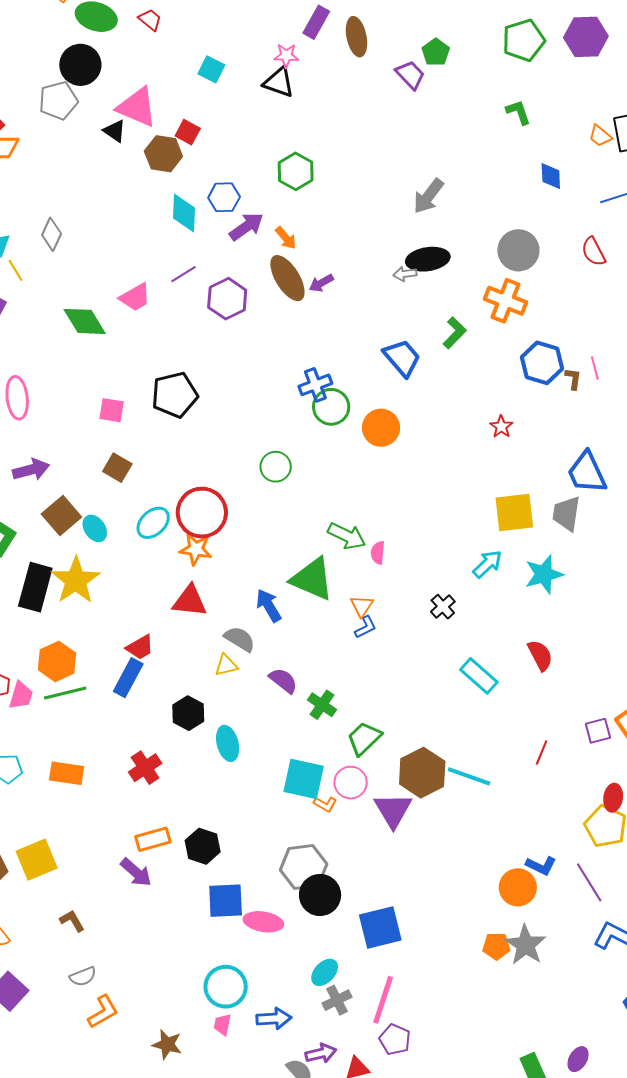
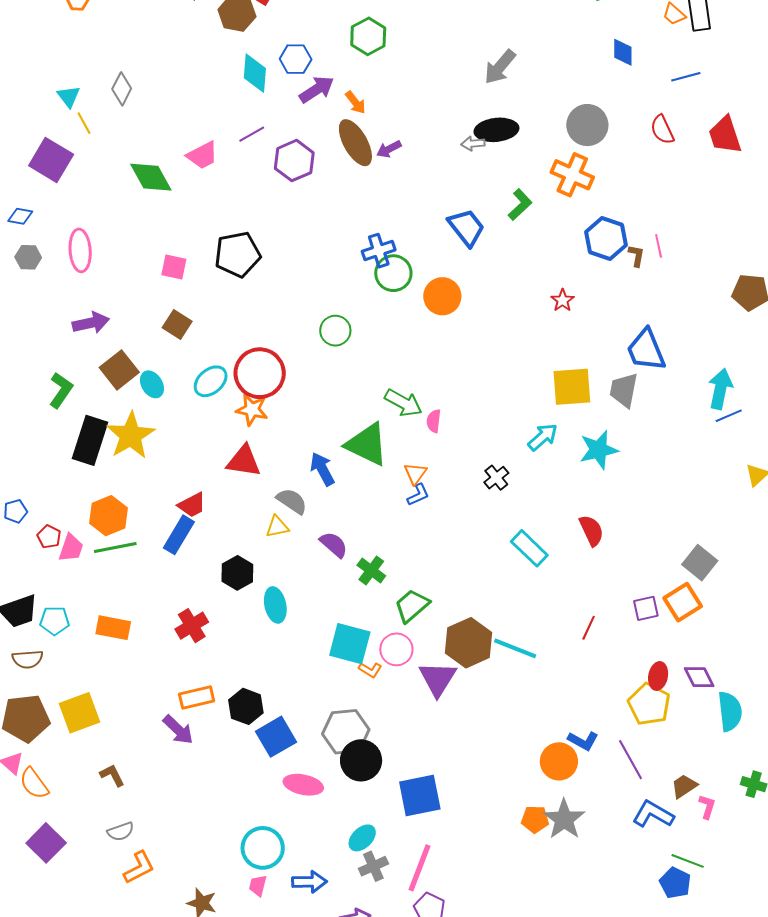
blue square: (226, 901) -> (276, 737), moved, turned -30

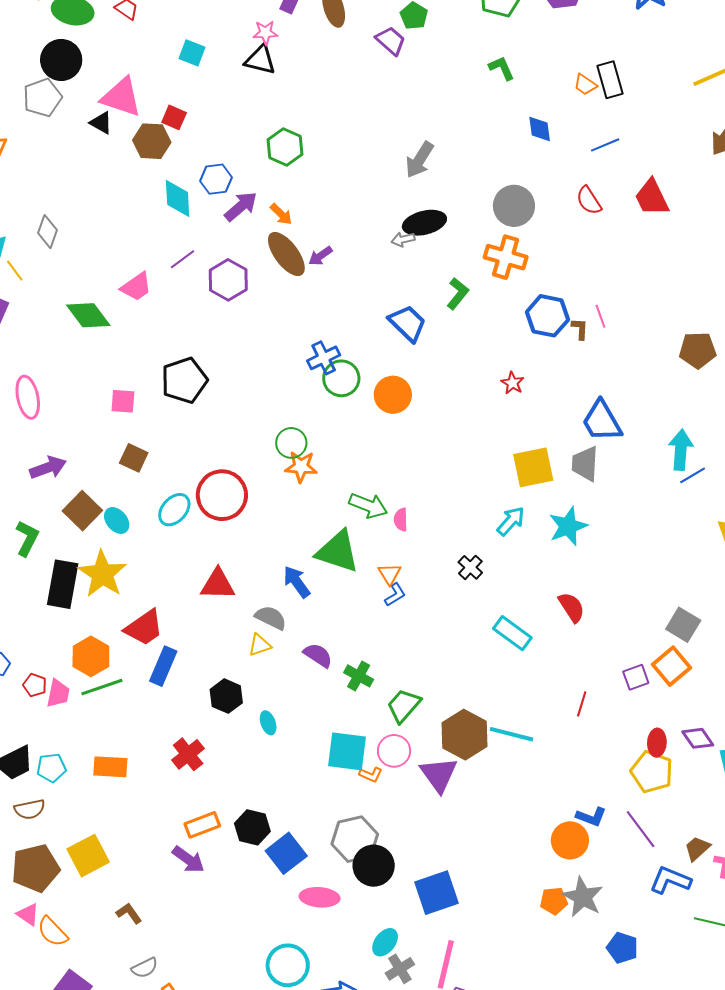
orange star: (252, 410) -> (301, 467), moved
red trapezoid: (192, 505) -> (144, 628), moved, size x1.4
cyan ellipse: (275, 605) -> (268, 723), size x0.7
blue pentagon: (675, 883) -> (622, 948), moved

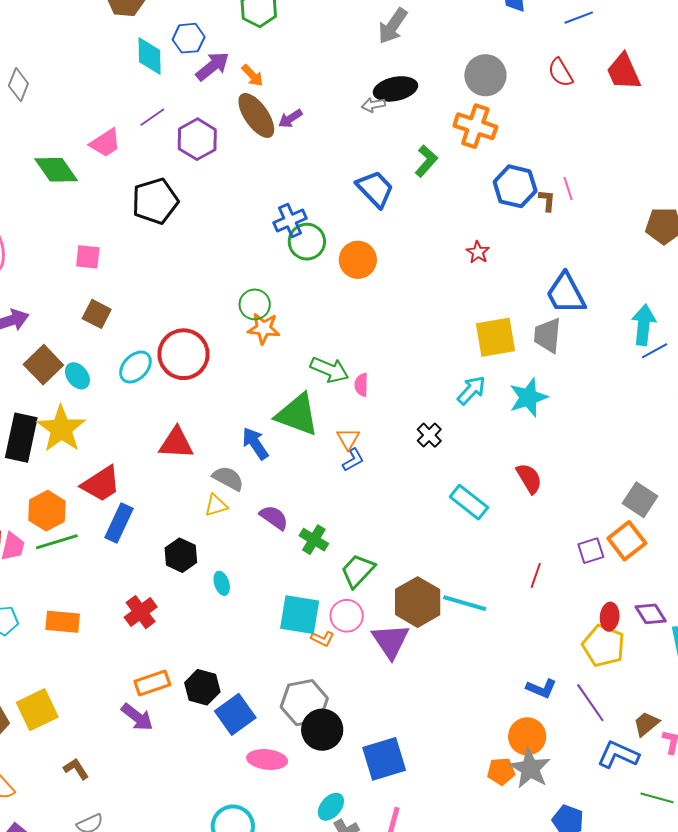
black pentagon: (184, 380) -> (155, 201), moved
orange circle: (570, 840) -> (527, 736), moved

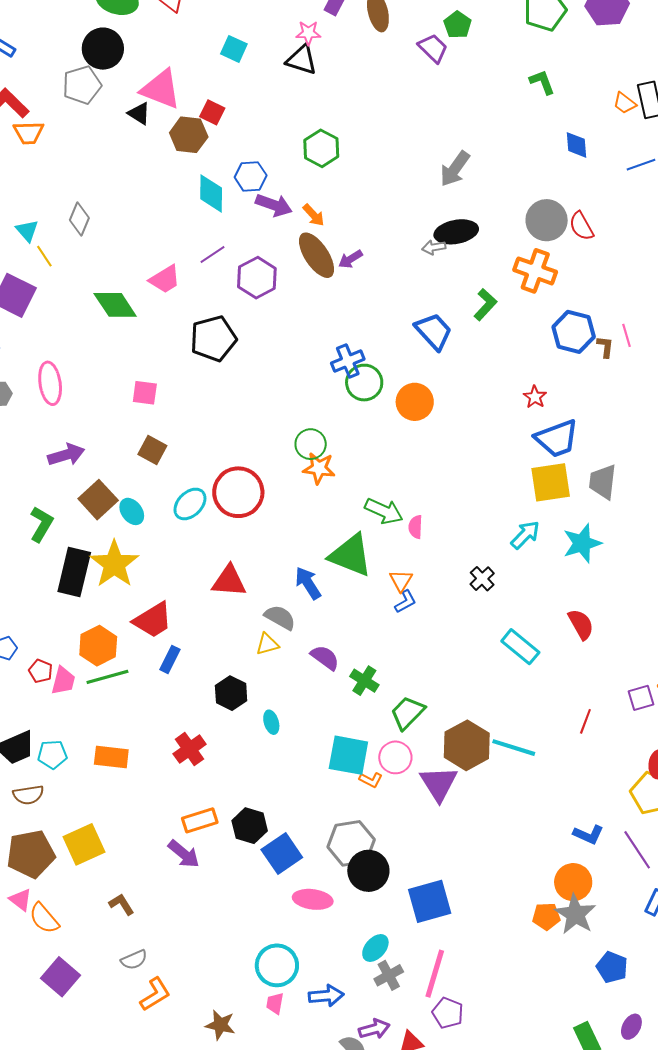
purple arrow: (213, 66) -> (274, 205), turned 57
red semicircle: (560, 73) -> (581, 226), moved
blue trapezoid: (566, 294) -> (557, 439), moved, turned -84
blue rectangle: (119, 523) -> (170, 660), size x0.7

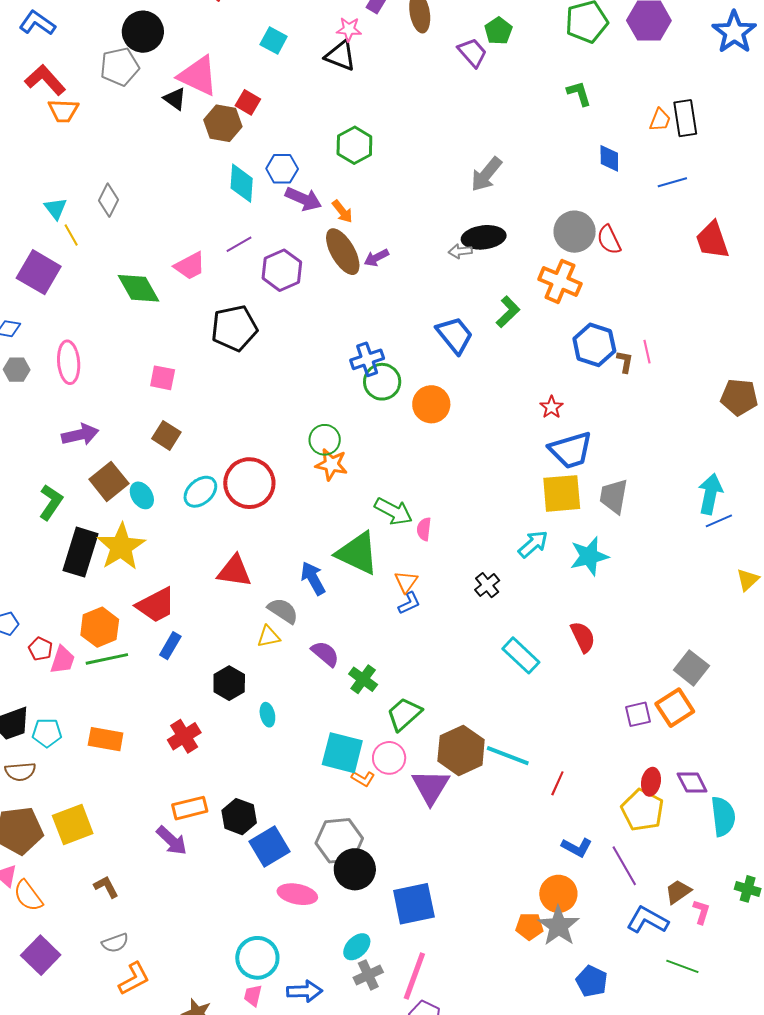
orange trapezoid: (625, 103) -> (660, 120), turned -110
red line: (585, 721) -> (557, 783), moved

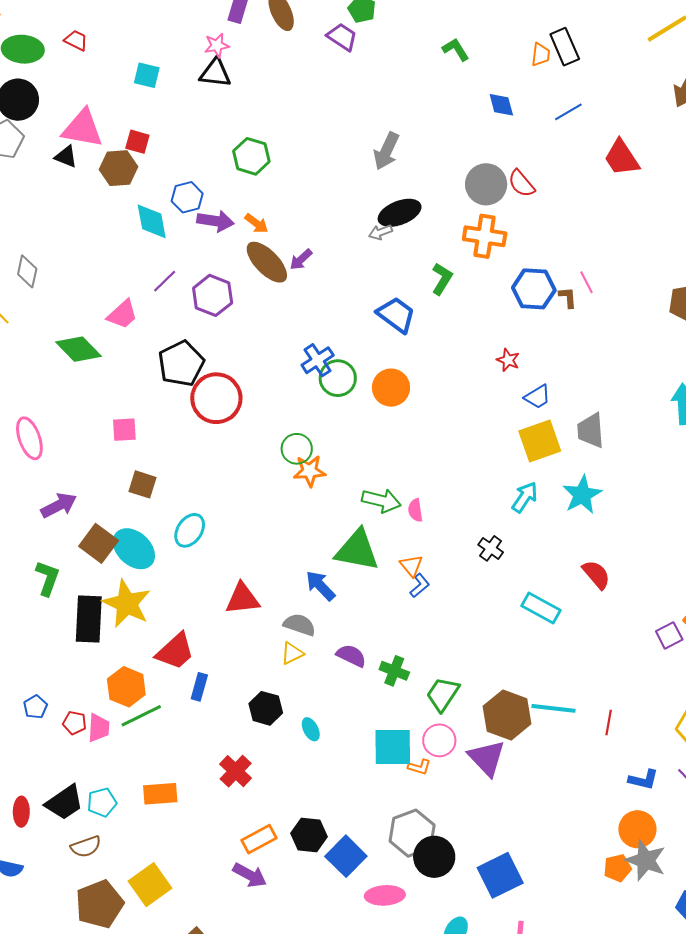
blue trapezoid: (571, 450) -> (537, 397), size x0.6
red circle: (249, 483) -> (216, 398), moved
cyan ellipse: (142, 495) -> (134, 549), size x1.6

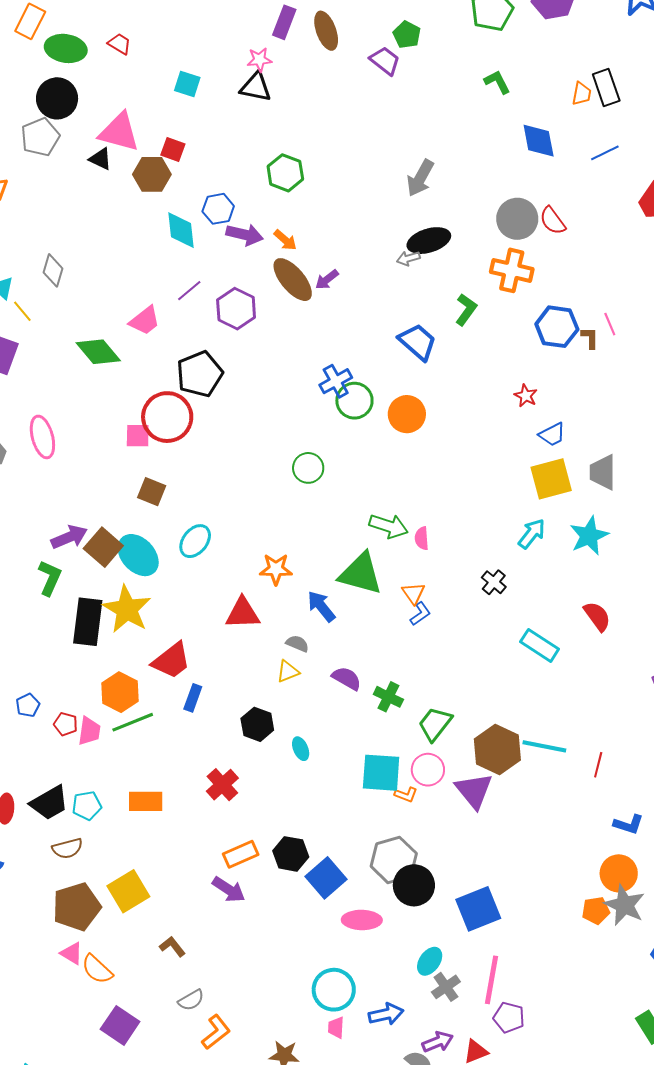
blue diamond: (501, 105) -> (539, 141), size x1.4
red circle: (216, 398) -> (167, 417), moved
orange star: (310, 471) -> (276, 569), moved
purple arrow: (59, 505) -> (69, 537), moved
gray semicircle: (299, 625) -> (297, 644), size x0.7

